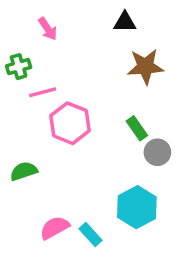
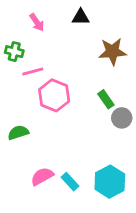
black triangle: (125, 22) -> (81, 17), moved
green cross: (19, 67) -> (14, 52), turned 30
cyan hexagon: (137, 207) -> (110, 182), moved

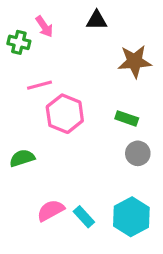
green cross: (14, 52) -> (19, 42), moved
green rectangle: (106, 99) -> (127, 118), turned -36
gray circle: (122, 118) -> (138, 153), moved

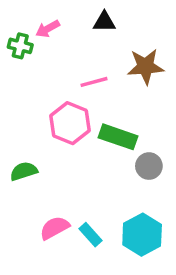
pink arrow: (44, 27) -> (48, 29), turned 95
pink line: (39, 85) -> (94, 82), moved
green rectangle: (127, 118) -> (118, 137), moved, size x1.5

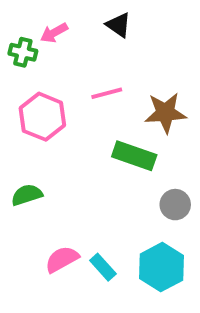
black triangle: (104, 22) -> (119, 25), turned 35
brown star: (145, 66) -> (165, 113), moved
pink hexagon: (70, 123) -> (42, 117), moved
gray circle: (149, 166) -> (175, 205), moved

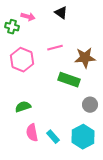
pink arrow: (54, 33) -> (28, 17), turned -136
green semicircle: (27, 195) -> (23, 107), moved
pink semicircle: (62, 259) -> (32, 133), turned -72

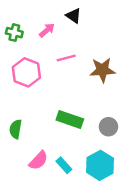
pink arrow: (28, 17) -> (47, 30), moved, turned -56
green rectangle: (69, 80) -> (70, 119), moved
green semicircle: (23, 107) -> (16, 129), moved, turned -63
pink semicircle: (32, 133) -> (38, 160), turned -126

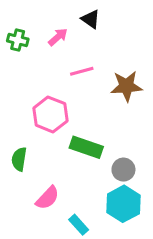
pink hexagon: (26, 72) -> (50, 114), moved
gray circle: (108, 127) -> (123, 170), moved
cyan rectangle: (64, 165) -> (79, 225), moved

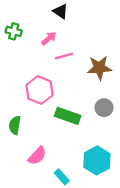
black triangle: (91, 19) -> (61, 11), moved
pink arrow: (58, 37) -> (49, 38), moved
gray circle: (123, 170) -> (104, 108), moved

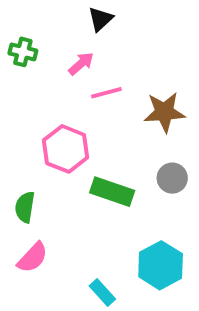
black triangle: (61, 11) -> (100, 19), turned 42
pink semicircle: (37, 156) -> (33, 258), moved

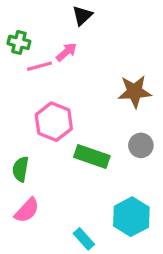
pink line: (106, 93) -> (40, 66), moved

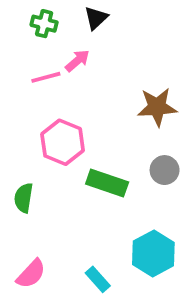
green cross: (19, 42) -> (44, 24), moved
pink semicircle: (27, 210) -> (31, 274), moved

